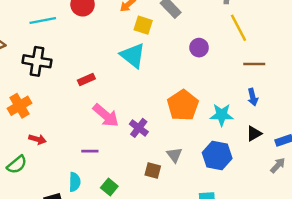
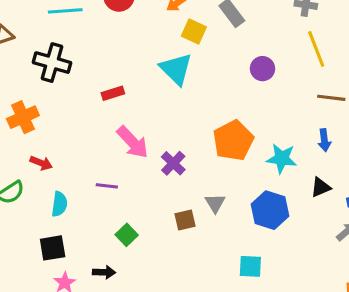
brown square: (153, 170) -> (185, 220), turned -35
cyan semicircle: (75, 182) -> (59, 204), moved

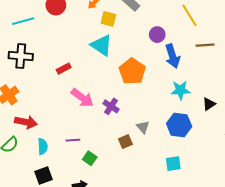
orange pentagon: (233, 140) -> (132, 71), moved
blue arrow: (324, 140) -> (172, 56), moved, size x1.6
red arrow: (41, 163) -> (26, 122), size x1.5
purple line: (107, 186) -> (73, 140), moved

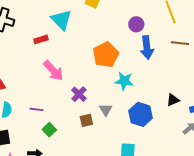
cyan triangle: (102, 45) -> (61, 20), moved
cyan star: (180, 90) -> (124, 81), moved
purple cross: (111, 106) -> (79, 94), moved

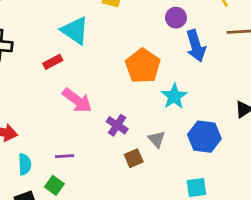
cyan star: (124, 81) -> (174, 96), turned -30
green square: (49, 130) -> (54, 185), moved

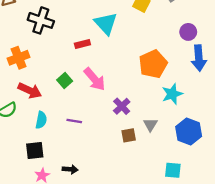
green square: (54, 185) -> (65, 81), moved

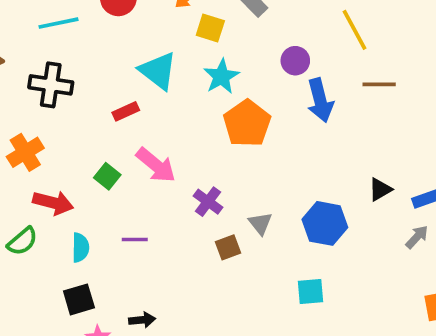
cyan star: (172, 94) -> (221, 76), moved

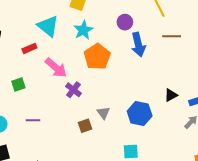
pink arrow: (156, 165) -> (56, 68), moved
green square: (107, 176) -> (18, 85), turned 32
purple cross: (208, 202) -> (73, 90), moved

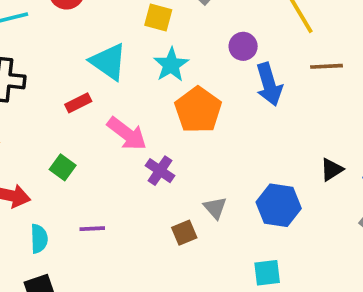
green square: (18, 85) -> (63, 167), turned -32

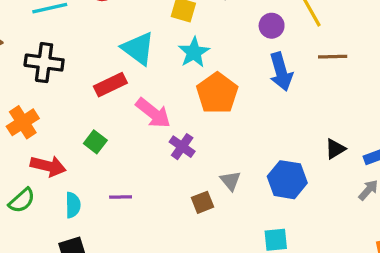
purple circle: (243, 46) -> (272, 26), moved
red rectangle: (78, 103) -> (110, 85), size x1.4

